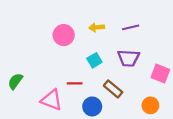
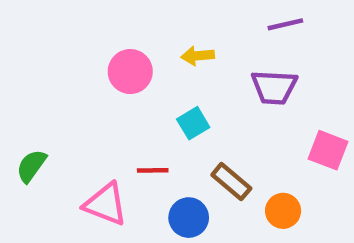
purple line: (131, 27) -> (285, 24), moved
purple trapezoid: (128, 58) -> (274, 87), moved
orange circle: (150, 105) -> (283, 211), moved

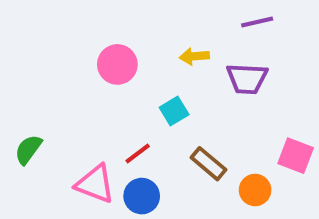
yellow arrow: (198, 56) -> (194, 56), moved
pink square: (328, 150) -> (296, 156), moved
red line: (153, 170) -> (138, 154), turned -36
blue circle: (189, 218) -> (142, 196), moved

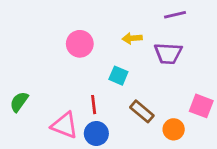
cyan square: (174, 111) -> (118, 76), turned -36
red line: (138, 154) -> (94, 105), turned -60

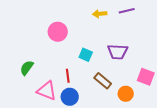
yellow arrow: (132, 38) -> (100, 14), moved
purple trapezoid: (168, 53) -> (118, 52), moved
green semicircle: (19, 102) -> (27, 68), moved

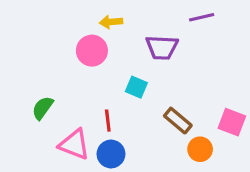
yellow arrow: (100, 14) -> (111, 22), moved
purple trapezoid: (118, 52) -> (162, 47), moved
brown rectangle: (103, 81) -> (178, 121), moved

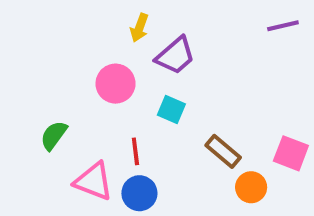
purple line: (202, 17) -> (283, 26), moved
yellow arrow: (111, 22) -> (139, 28), turned -65
purple trapezoid: (162, 47) -> (175, 56), moved, turned -44
pink circle: (92, 51) -> (116, 84), moved

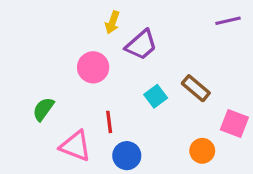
cyan square: (171, 109) -> (156, 96), moved, turned 30
brown rectangle: (223, 151) -> (196, 88), moved
blue circle: (139, 193) -> (127, 156), moved

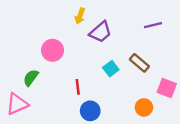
purple line: (228, 21) -> (153, 25), moved
pink circle: (93, 67) -> (53, 50), moved
pink triangle: (75, 146) -> (17, 104), moved, turned -45

